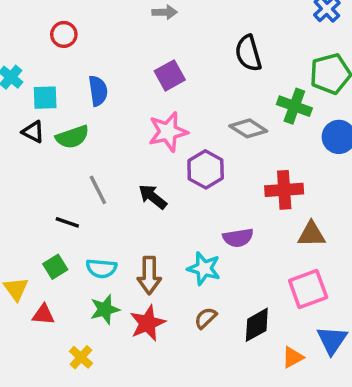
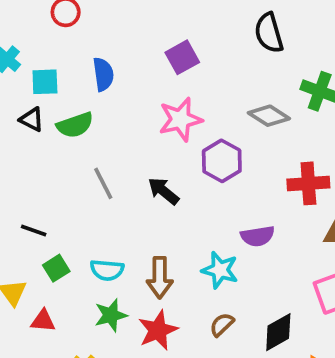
black line: (67, 222) -> (34, 230), moved

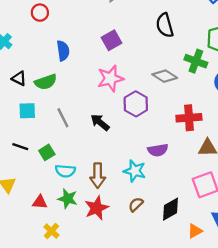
cyan square: (45, 82) -> (27, 111), moved
green square: (56, 268) -> (47, 152), moved
green star: (111, 315) -> (68, 199), turned 30
red triangle: (43, 321) -> (40, 202), moved

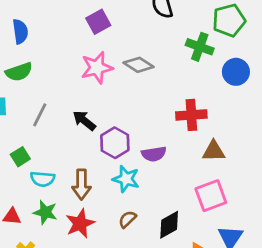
blue semicircle: (63, 51) -> (20, 31), moved
gray diamond: (165, 76) -> (139, 65), moved
purple hexagon: (136, 104) -> (115, 143), moved
gray line: (63, 118) -> (40, 115), turned 54

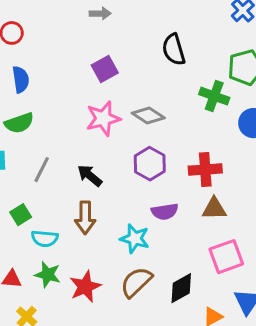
purple hexagon: (115, 143) -> (150, 164), moved
brown triangle: (214, 151) -> (214, 209), moved
brown arrow: (81, 184) -> (85, 218), moved
brown semicircle: (127, 219) -> (136, 282), size x1.6

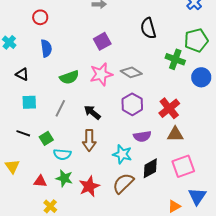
green semicircle: (19, 123) -> (69, 77), moved
red cross: (205, 170) -> (169, 108), turned -35
black diamond: (181, 288) -> (150, 168), moved

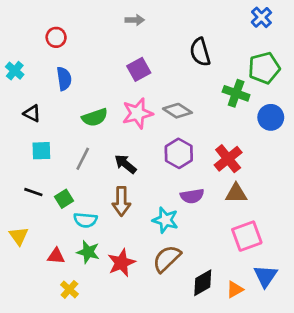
black diamond: (150, 168) -> (203, 283), moved

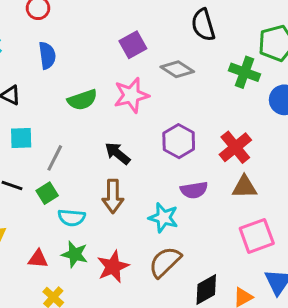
gray diamond: (177, 111) -> (177, 69), moved
gray line: (83, 159) -> (55, 158), moved

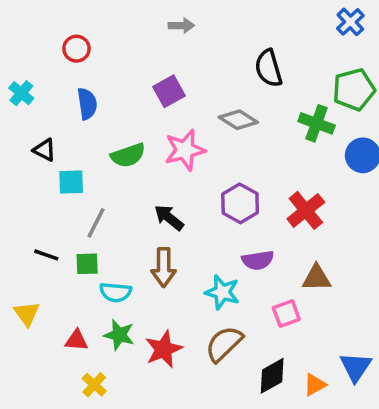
purple square: (133, 45) -> (169, 91), moved
cyan square: (21, 138) -> (71, 182), moved
brown triangle: (244, 187) -> (317, 278), moved
green square: (47, 193) -> (87, 264), turned 30
pink square: (257, 236) -> (286, 314), moved, size x0.7

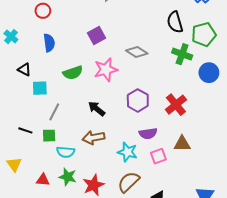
black semicircle: (269, 68) -> (175, 22), moved
brown arrow: (164, 267) -> (93, 138), turned 80
pink square: (286, 314) -> (158, 156), moved

